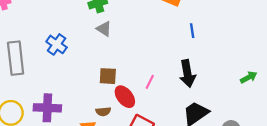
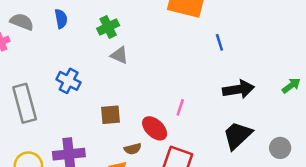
black arrow: (187, 74) -> (238, 89), moved, turned -80
brown square: (108, 76) -> (110, 115), moved

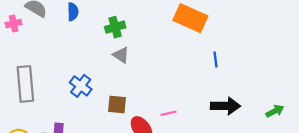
blue cross: (69, 81) -> (81, 86), moved
pink line: (180, 107) -> (169, 113), turned 49
brown square: (110, 115) -> (117, 104), moved

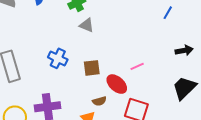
blue line: (215, 59) -> (168, 13), turned 48
black arrow: (225, 106) -> (184, 50), size x0.7

